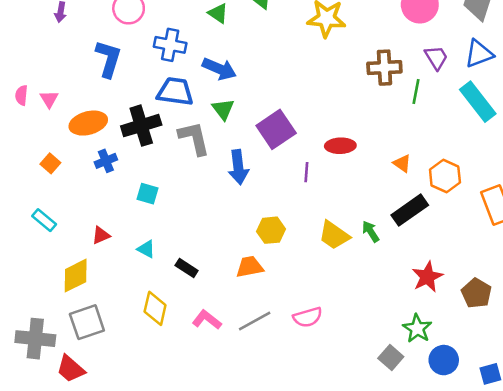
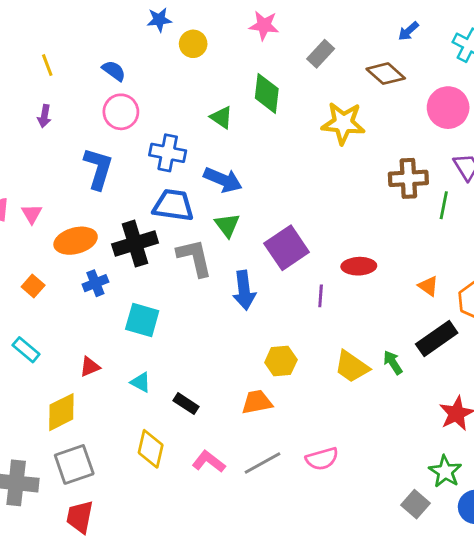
cyan square: (147, 194) -> (142, 320), size x1.4
red trapezoid: (71, 369) -> (80, 517), moved, turned 60

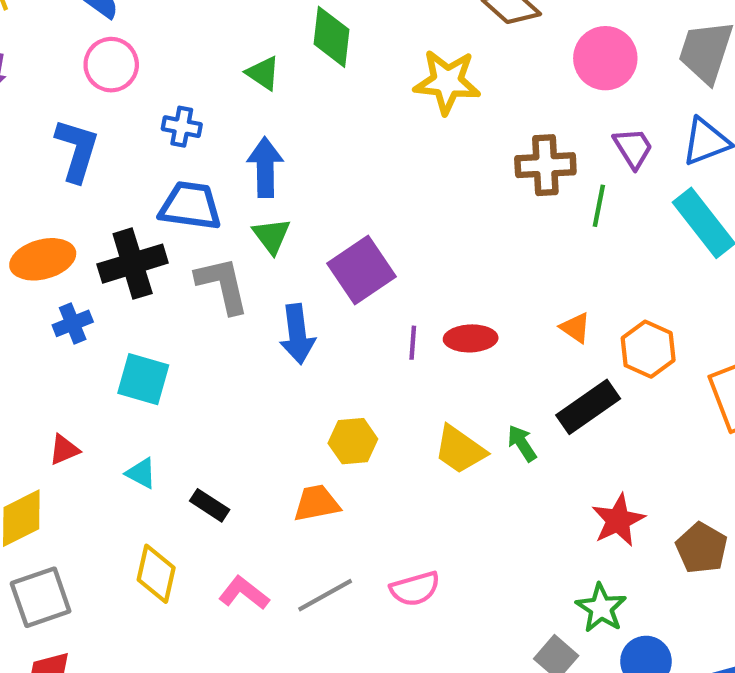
blue cross: (168, 153) -> (182, 127), size x0.7
blue arrow: (223, 180) -> (265, 167), turned -114
red ellipse: (359, 266) -> (471, 338), moved

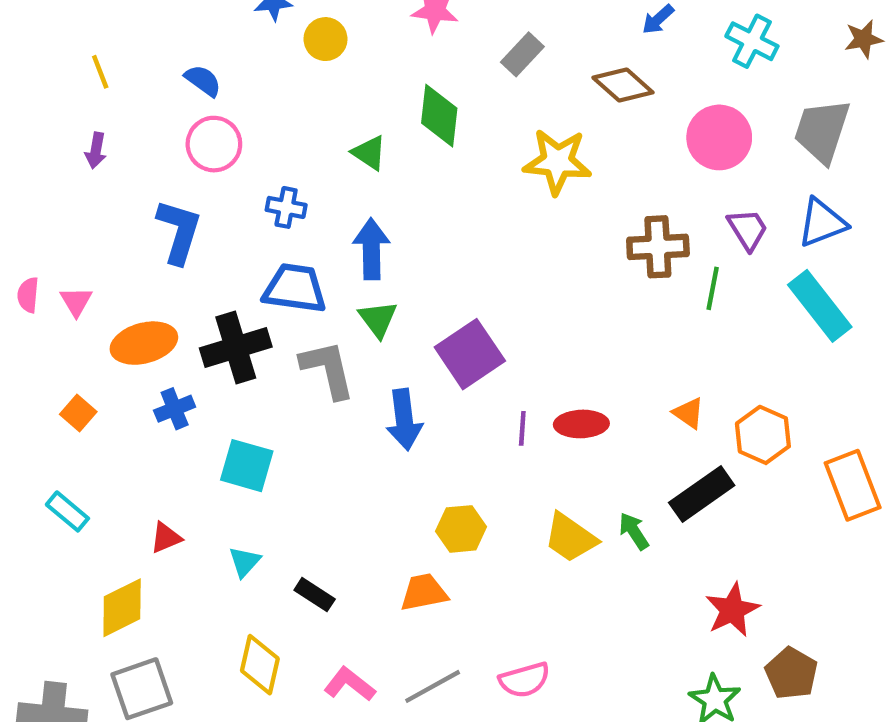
cyan triangle: (141, 473) -> (245, 562), turned 44
brown pentagon: (702, 548) -> (791, 673), moved

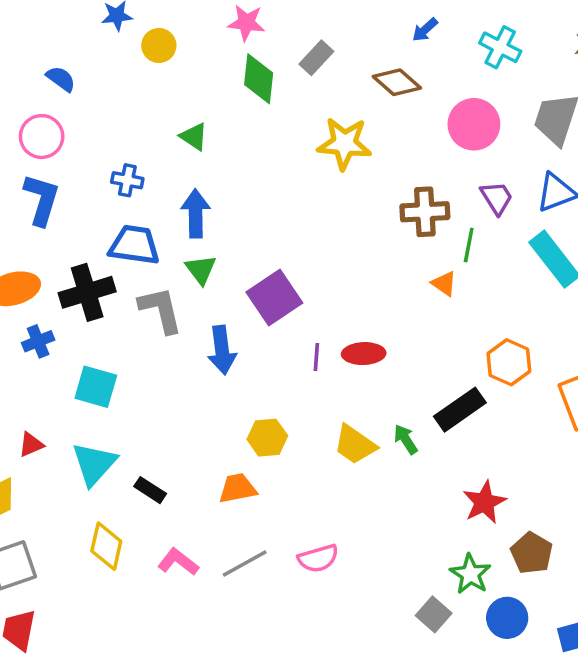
green diamond: (439, 116) -> (259, 79), moved
pink circle: (214, 144) -> (42, 137), moved
orange triangle: (689, 413) -> (444, 284), moved
cyan triangle: (245, 562) -> (94, 464), size x1.8

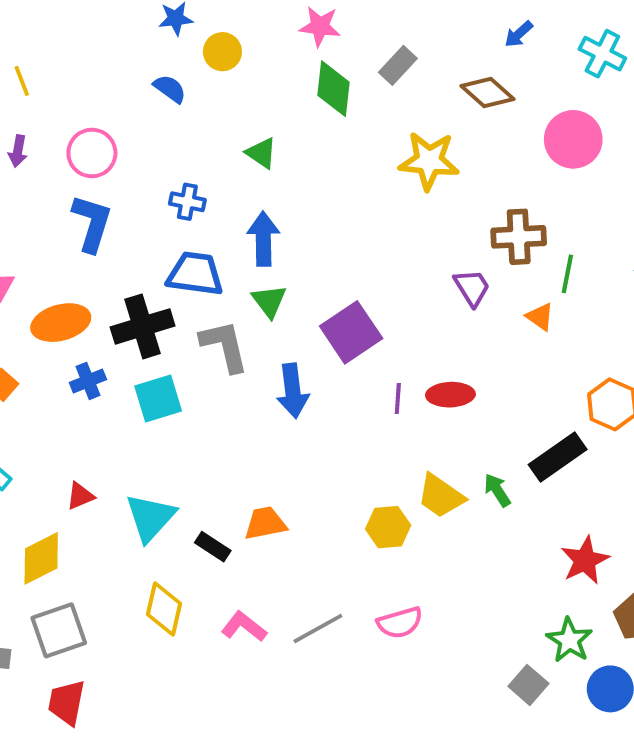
blue semicircle: (61, 79) -> (170, 89), moved
purple trapezoid: (497, 198) -> (472, 287), moved
cyan square: (96, 387) -> (158, 399), moved, turned -33
yellow hexagon: (267, 438) -> (388, 527), moved
orange trapezoid: (238, 488) -> (265, 523), moved

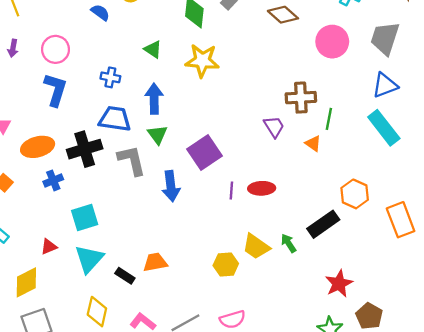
yellow star: (429, 161) -> (202, 61), moved
cyan square: (158, 399) -> (85, 217), moved

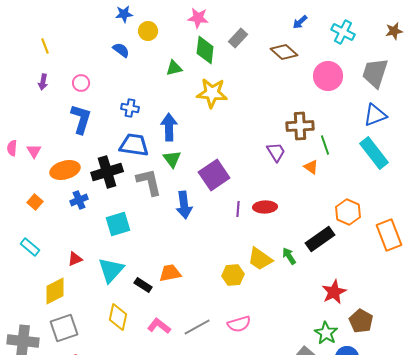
pink circle: (55, 49) -> (81, 83), size x0.7
green triangle: (153, 49) -> (174, 68), moved, turned -48
green line: (329, 119) -> (325, 145), turned -30
cyan square: (85, 217) -> (118, 224), moved

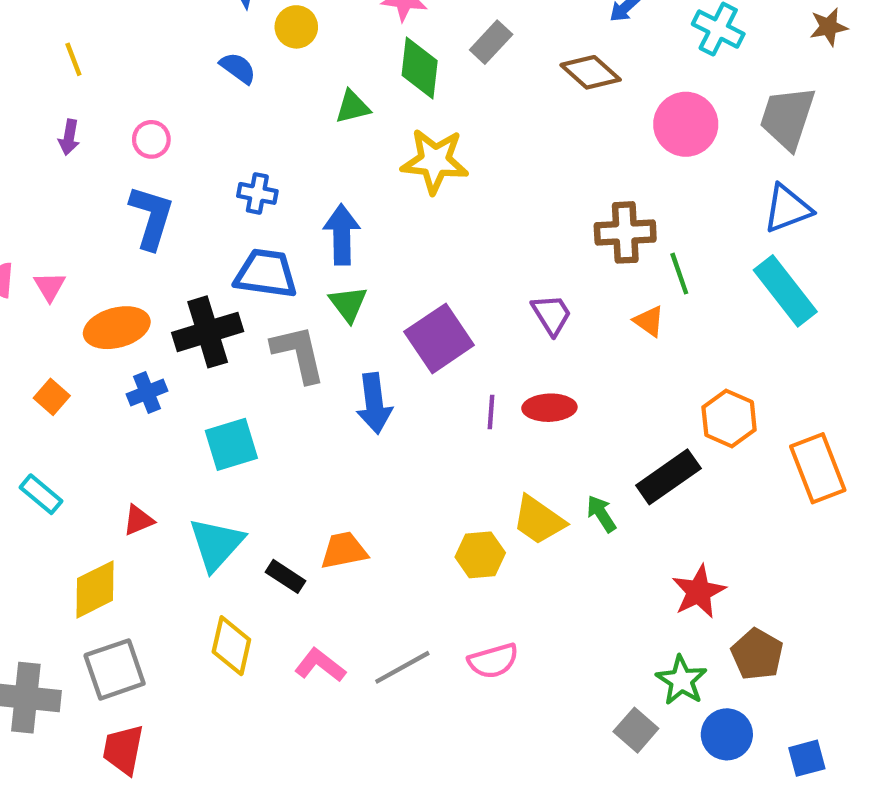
purple trapezoid: (276, 152) -> (552, 315), moved

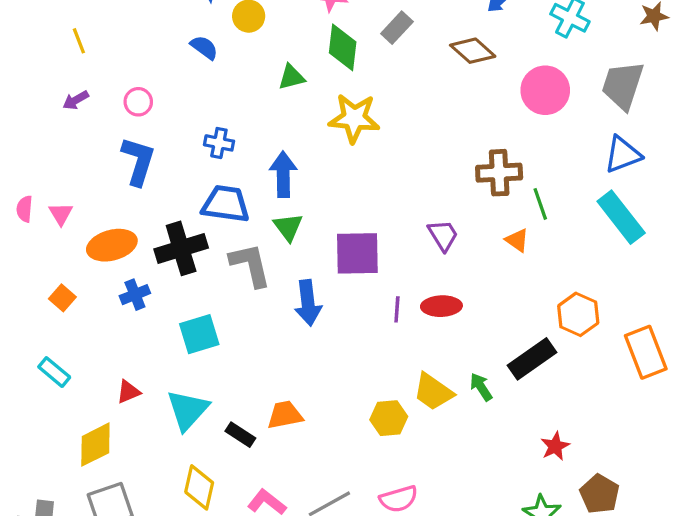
purple arrow: (69, 137) -> (76, 100), turned 50
purple square: (439, 338) -> (357, 253), turned 33
red star: (699, 592) -> (555, 446), size x0.7

